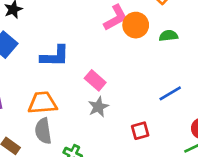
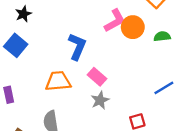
blue L-shape: (55, 56) -> (77, 47), moved, turned -68
orange trapezoid: (42, 103) -> (58, 81), moved

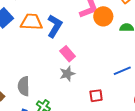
orange trapezoid: (58, 81) -> (31, 22), moved

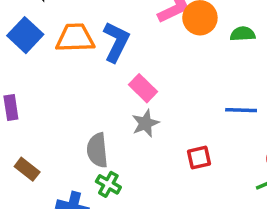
blue line: (122, 71) -> (241, 110), turned 30
gray semicircle: (24, 86) -> (97, 150), moved

